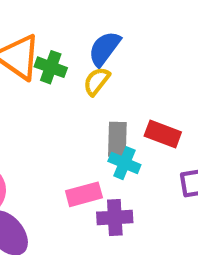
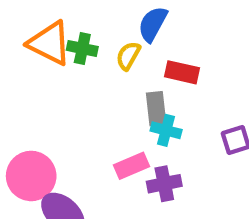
blue semicircle: (104, 49) -> (153, 24), moved
red rectangle: (163, 134) -> (182, 72), moved

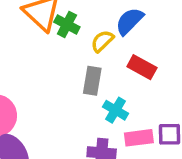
gray rectangle: (156, 109) -> (92, 81), moved
pink rectangle: (132, 166) -> (139, 138), moved

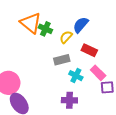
gray rectangle: (92, 81) -> (62, 60), turned 70
pink rectangle: (139, 138) -> (98, 73), moved, turned 56

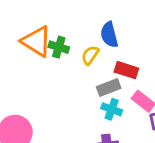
blue semicircle: (81, 25) -> (109, 35), turned -48
gray rectangle: (62, 60) -> (109, 88), moved

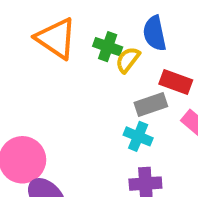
green cross: (59, 47) -> (108, 47), moved
cyan cross: (112, 109) -> (138, 136), moved

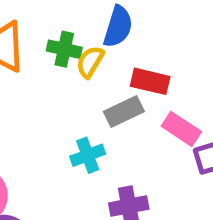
blue semicircle: (155, 33) -> (118, 27), turned -144
cyan cross: (138, 136) -> (88, 155), moved, turned -36

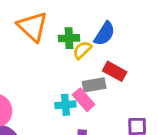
green cross: (64, 49) -> (69, 38), turned -30
pink rectangle: (181, 129) -> (84, 100), moved

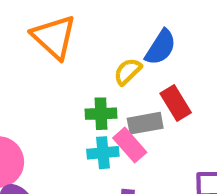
green cross: (69, 38) -> (101, 114), moved
red rectangle: (115, 71) -> (176, 103), turned 30

